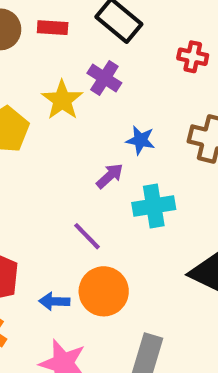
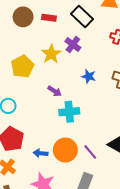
purple arrow: (110, 176) -> (55, 91), moved, turned 72
cyan cross: (154, 206) -> (69, 112), moved
purple line: (87, 236) -> (90, 152), moved

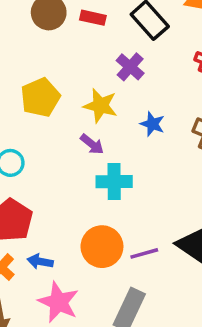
yellow star: (51, 54) -> (100, 106), moved, turned -30
purple line: (90, 152) -> (144, 253), turned -70
blue arrow: (41, 153) -> (40, 261), moved

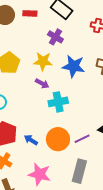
blue star: (152, 124) -> (74, 66), size x1.6
blue arrow: (40, 261) -> (31, 140), moved, turned 32

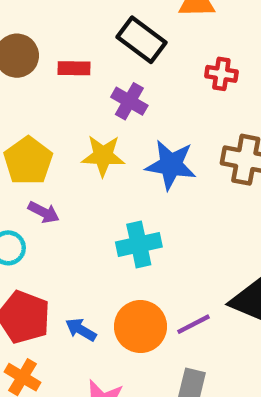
red rectangle: (30, 13) -> (74, 68), moved
purple arrow: (42, 84) -> (44, 212), moved

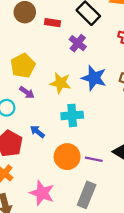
yellow star: (103, 156) -> (60, 83), moved
purple line: (194, 324) -> (94, 159), turned 30
blue arrow: (81, 330) -> (37, 132), moved

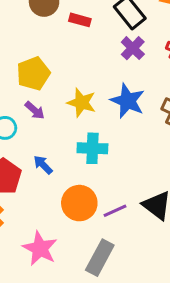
purple cross: (78, 43) -> (133, 48), moved
purple line: (94, 159) -> (115, 211), turned -42

